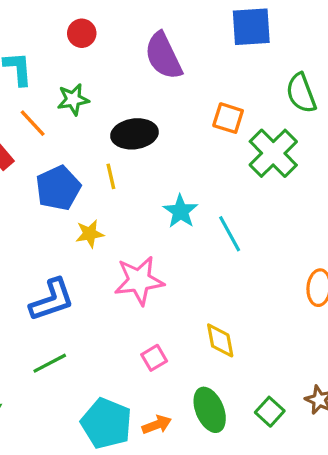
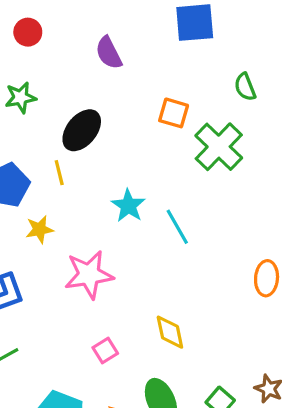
purple semicircle: (163, 56) -> (109, 53), size x0.7
green semicircle: (301, 93) -> (245, 87), size x0.7
black ellipse: (134, 134) -> (82, 130), turned -42

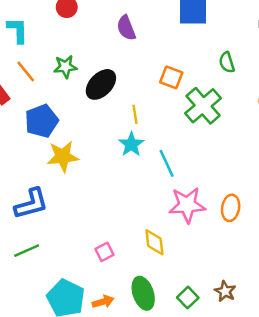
green star: (21, 97) -> (65, 67), moved
yellow line: (59, 173) -> (135, 114), moved
yellow star: (39, 229) -> (63, 156), size x1.5
pink star: (89, 275) -> (187, 205), moved

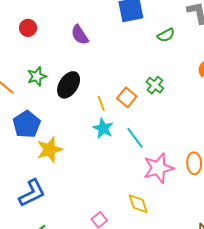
green semicircle: (227, 62) -> (166, 35), moved, turned -90
orange square: (171, 77) -> (127, 97), moved, turned 30
green cross: (203, 106) -> (155, 85), size x0.6

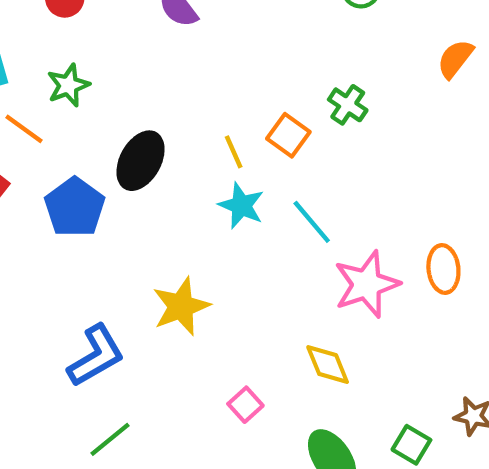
green star: (37, 76) -> (68, 85), moved
black ellipse: (69, 85) -> (141, 161), moved
yellow star: (50, 150) -> (181, 306), moved

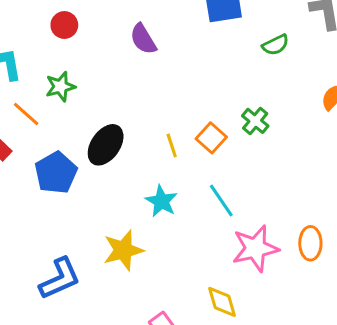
cyan star: (241, 206) -> (161, 201), moved

